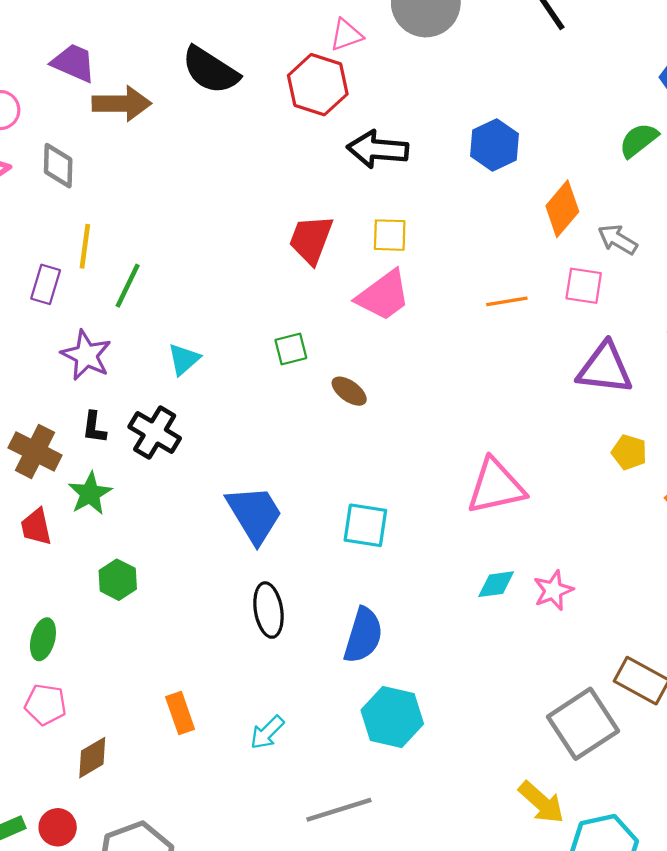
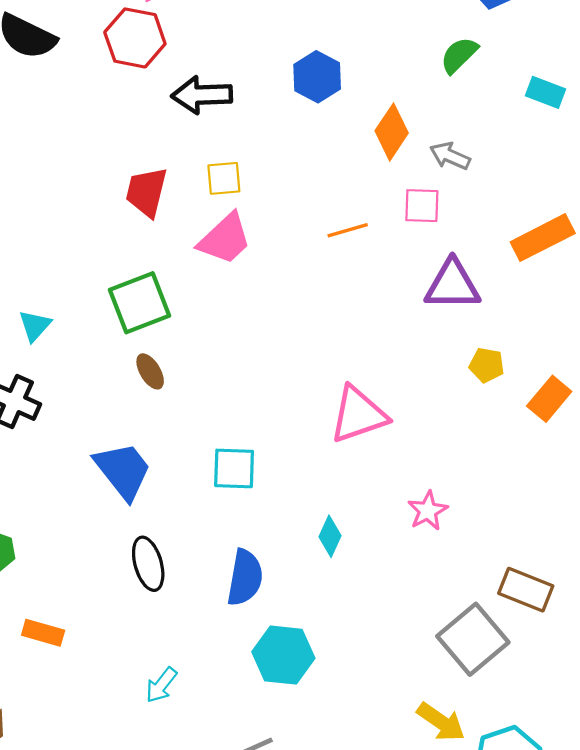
green square: (291, 349) -> (139, 303), size x1.8
brown ellipse: (349, 391) -> (150, 371), moved, turned 30
cyan diamond: (496, 584) -> (330, 536), moved, turned -51
orange rectangle: (180, 713) -> (43, 633), moved, turned -48

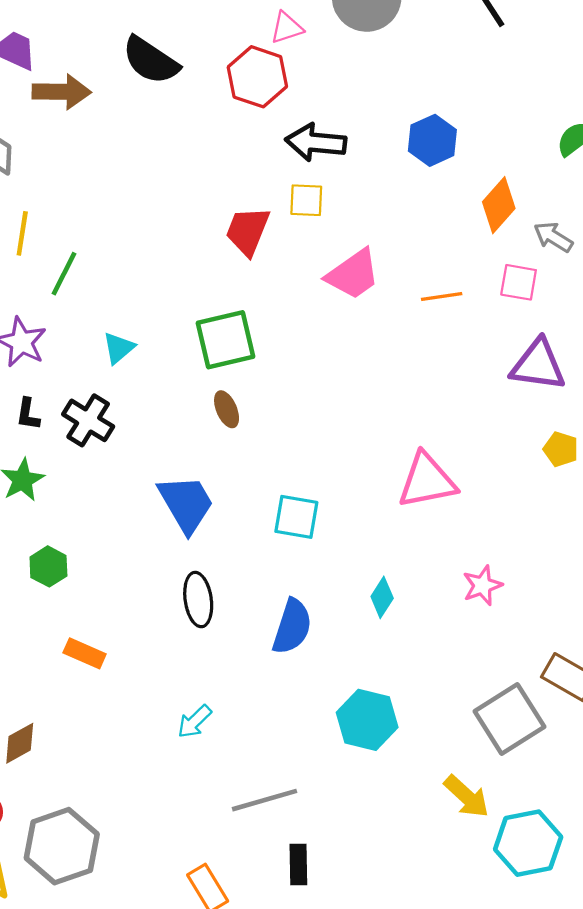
yellow square: (224, 178) -> (306, 200), moved
pink trapezoid: (225, 239) -> (353, 274), moved
cyan hexagon: (283, 655) -> (367, 720), moved

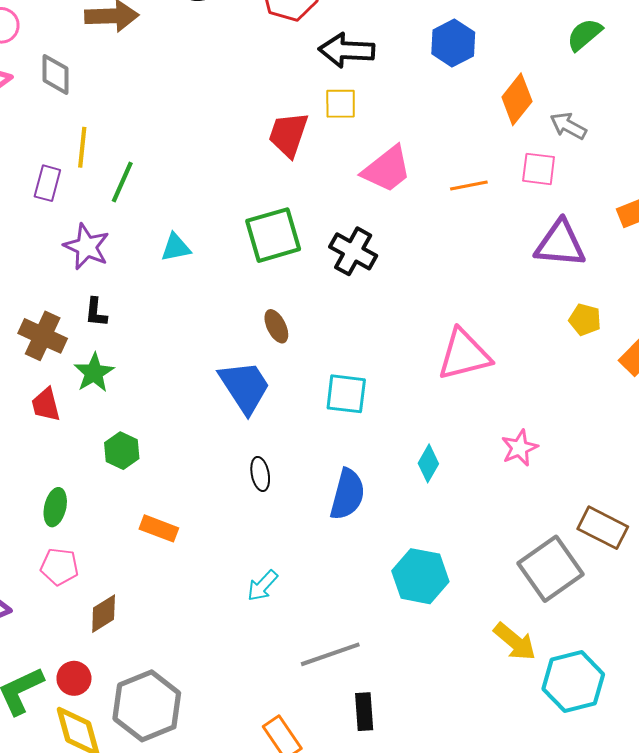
cyan triangle: (119, 348) -> (176, 248), turned 32
brown ellipse: (227, 409) -> (276, 326), moved
black cross: (88, 420) -> (353, 251), moved
black ellipse: (198, 600) -> (260, 474), size x0.7

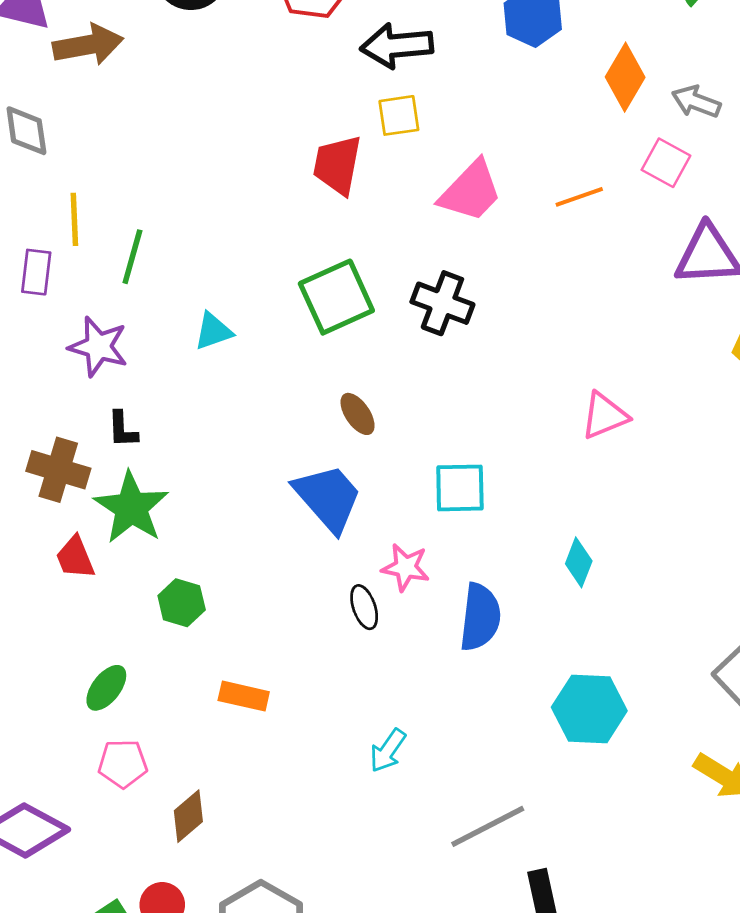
pink square: (539, 169) -> (666, 163), turned 30
pink triangle: (464, 355) -> (604, 416), size x0.7
green star: (94, 373) -> (131, 508), size x1.4
pink star: (520, 448) -> (406, 567), moved, turned -30
green ellipse: (55, 507) -> (106, 688), turned 33

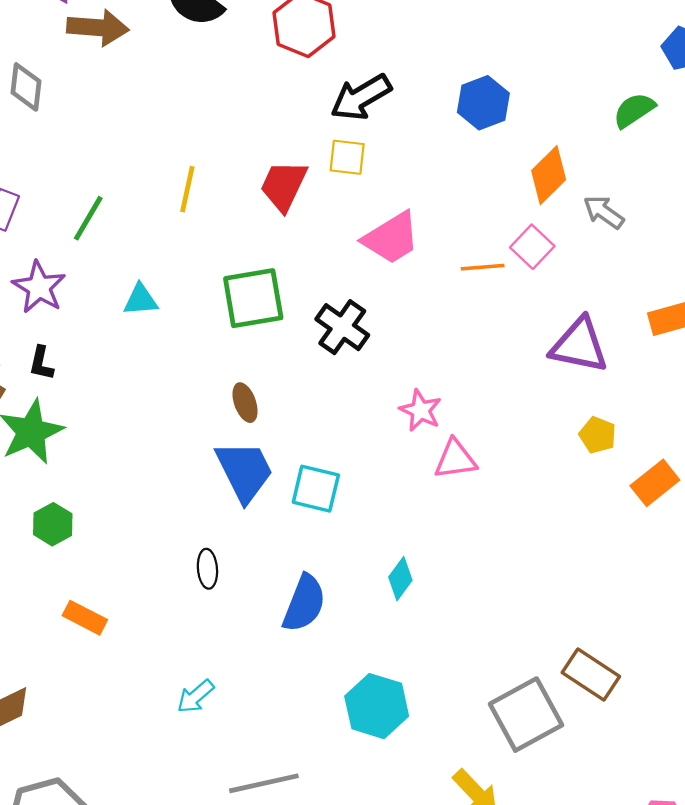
black arrow: (397, 46) -> (361, 97), turned -40
pink square: (666, 163) -> (532, 247), moved
yellow line: (74, 219) -> (187, 189), moved
blue trapezoid: (328, 498) -> (244, 471), moved
pink star: (406, 567) -> (420, 410), moved

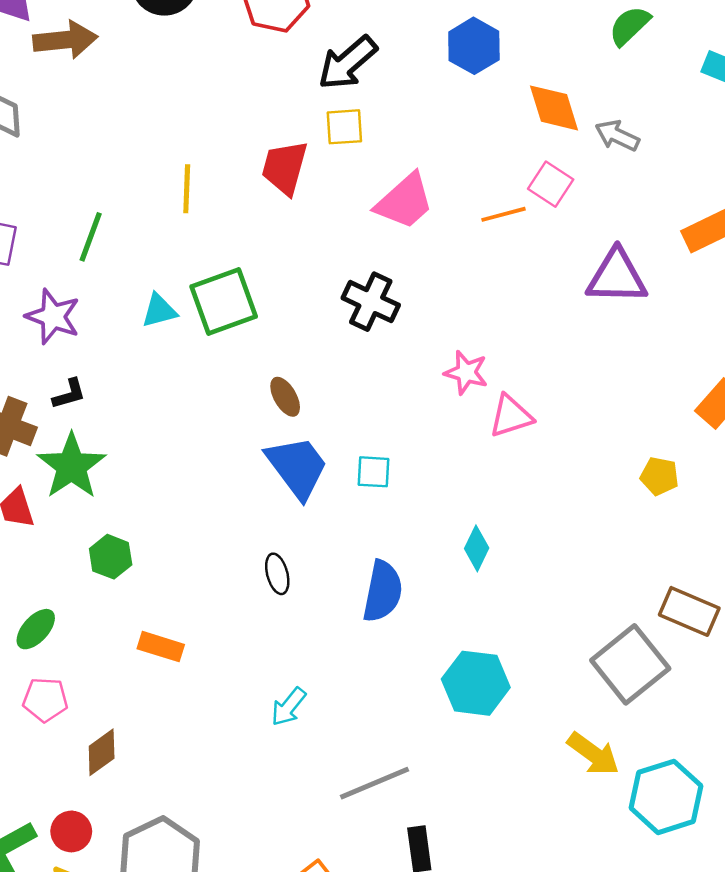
orange diamond: (549, 175) -> (554, 108), turned -52
green square: (253, 298) -> (224, 302), moved
black L-shape: (41, 363) -> (69, 394), turned -108
yellow pentagon: (598, 435) -> (659, 476), moved
cyan square: (316, 489) -> (373, 472), size x0.7

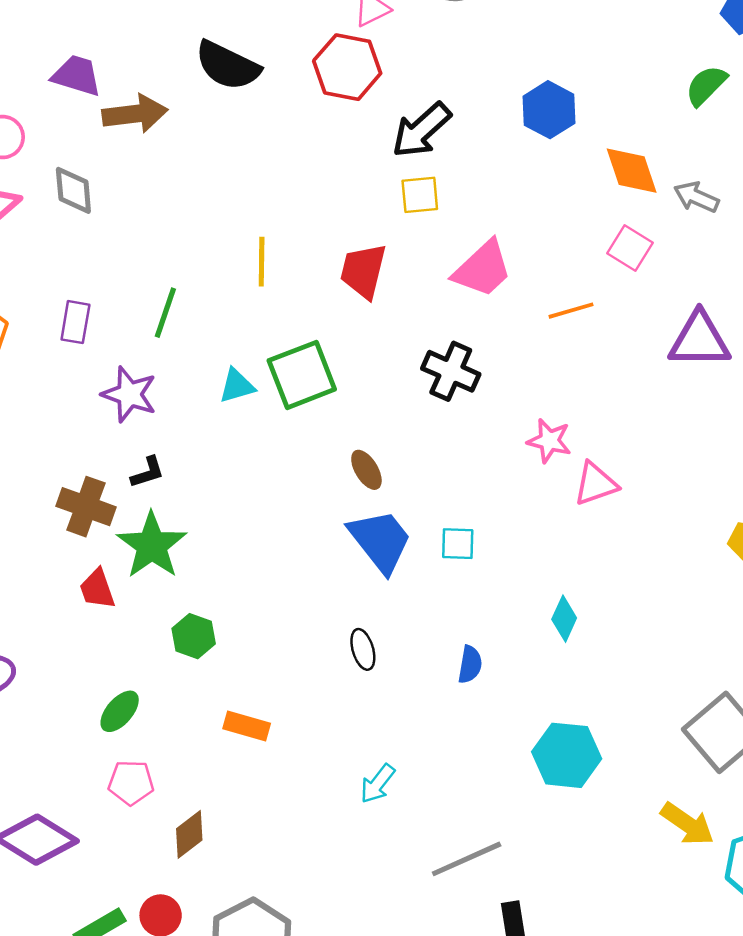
red trapezoid: (285, 168) -> (363, 271), moved
orange line: (503, 214) -> (571, 311), moved
blue semicircle: (383, 591) -> (470, 665), size x0.6

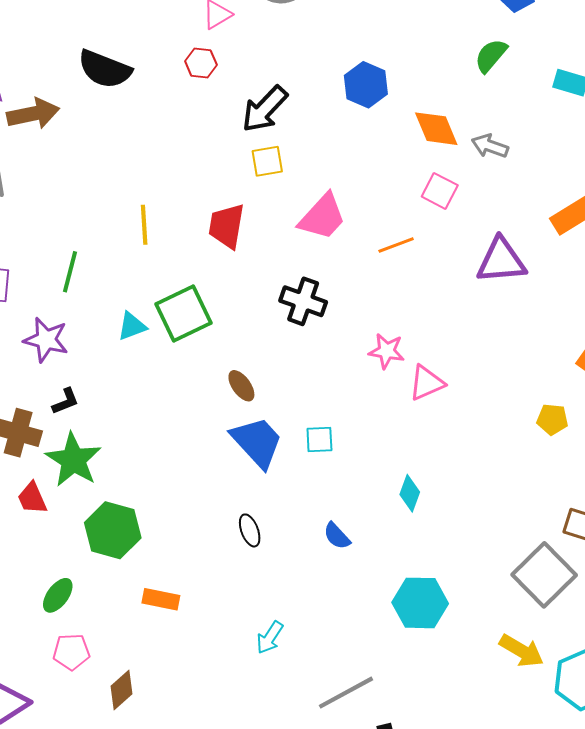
red hexagon: (347, 67) -> (201, 63), size x0.6
green hexagon: (194, 636) -> (113, 530), size x1.6
blue semicircle: (470, 665) -> (337, 536), turned 132

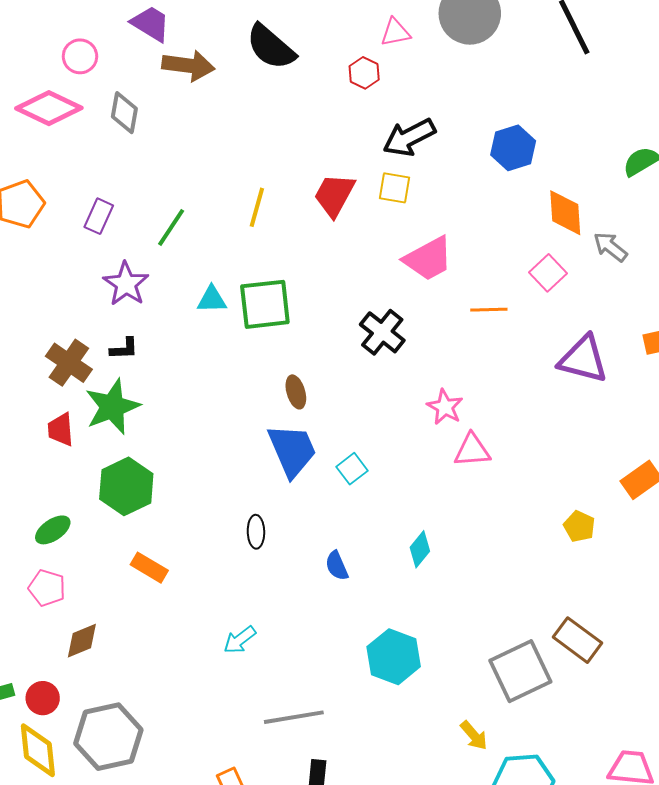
red trapezoid: (227, 226) -> (334, 195), moved
cyan square: (319, 439) -> (352, 469), turned 36
yellow arrow: (522, 651) -> (474, 735), size x0.7

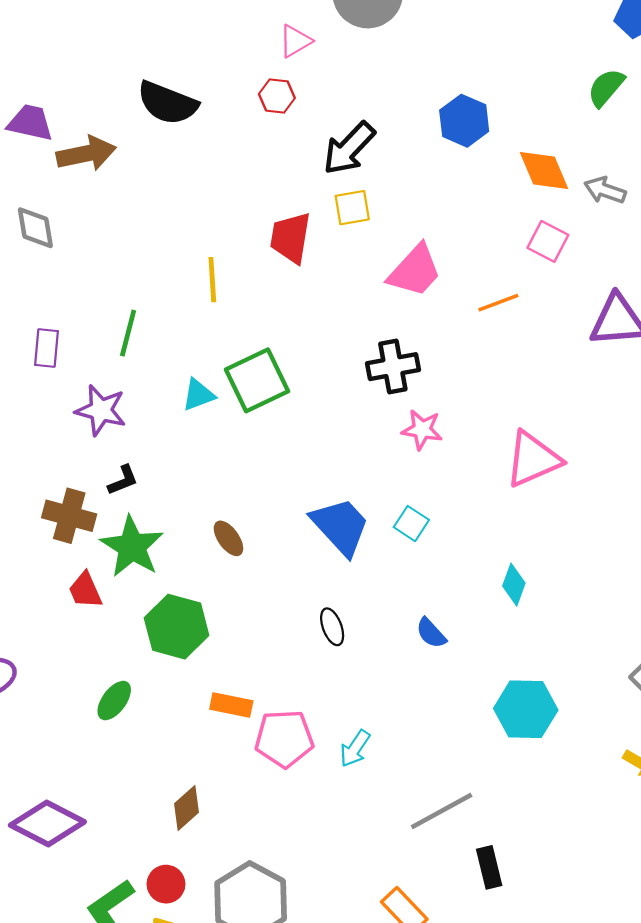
black cross: (382, 332) -> (393, 367), turned -30
brown ellipse: (296, 392) -> (228, 538), moved
pink star: (445, 407) -> (422, 430), moved
pink triangle: (472, 450) -> (533, 459), size x1.4
pink pentagon: (47, 588) -> (284, 739), moved, size x1.4

